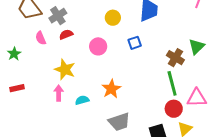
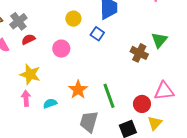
blue square: (135, 43) -> (97, 34), moved, turned -32
green line: (172, 83) -> (109, 96), moved
gray trapezoid: (119, 122) -> (89, 122), turned 130

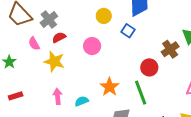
brown cross: (139, 53) -> (170, 49), turned 30
yellow star: (30, 74) -> (54, 61), moved
red circle: (142, 104) -> (149, 67), moved

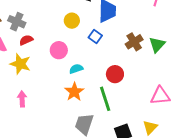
gray cross: (49, 20) -> (17, 22), turned -30
brown cross: (170, 49) -> (134, 42), moved
cyan semicircle: (82, 101) -> (76, 69), moved

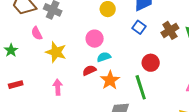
blue square: (95, 36) -> (139, 27), moved
red semicircle: (26, 40) -> (89, 70), moved
cyan semicircle: (76, 69) -> (104, 57), moved

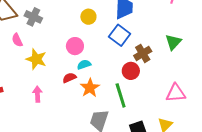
blue square: (139, 27) -> (120, 35), size x1.5
brown cross: (170, 30) -> (143, 53), moved

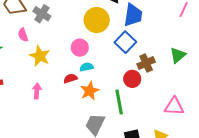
yellow circle: (88, 17) -> (97, 20), size x1.6

